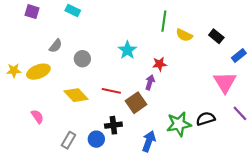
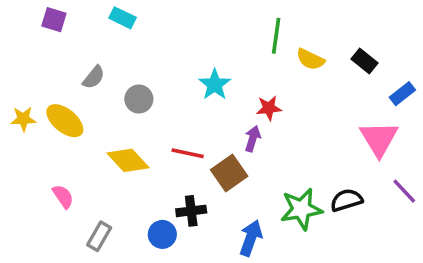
yellow ellipse: (38, 72) -> (65, 121), turned 60
gray rectangle: (68, 140) -> (99, 236), moved

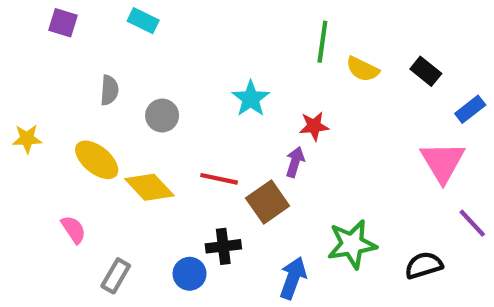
gray semicircle: (94, 77) -> (109, 90), turned -35
yellow ellipse: (65, 121) -> (97, 160), moved
black semicircle: (346, 200) -> (424, 265), moved

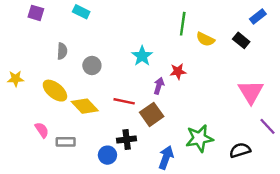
blue rectangle: (470, 109) -> (258, 17), moved
purple arrow: (295, 162) -> (159, 86), moved
gray rectangle: (116, 276) -> (66, 142), moved, turned 60

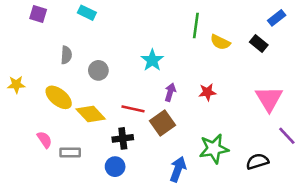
red star: (178, 71) -> (207, 92), moved
black cross: (127, 140) -> (123, 138), moved

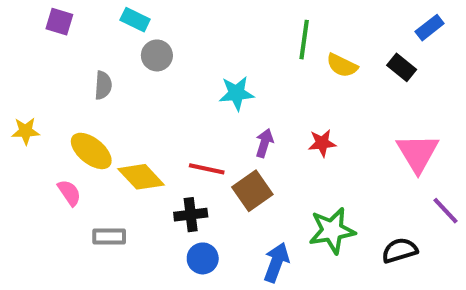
cyan star: (152, 60) -> (237, 93), turned 30
gray circle: (98, 70) -> (157, 55), moved
pink semicircle: (45, 140) -> (69, 193), moved
blue circle: (115, 167) -> (203, 258), moved

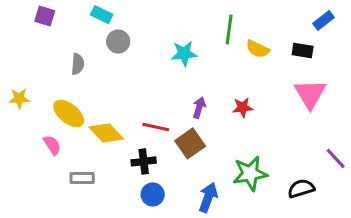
black rectangle: (402, 67) -> (303, 51), turned -30
cyan star: (237, 93) -> (184, 54), moved
pink triangle: (418, 153) -> (310, 94), moved

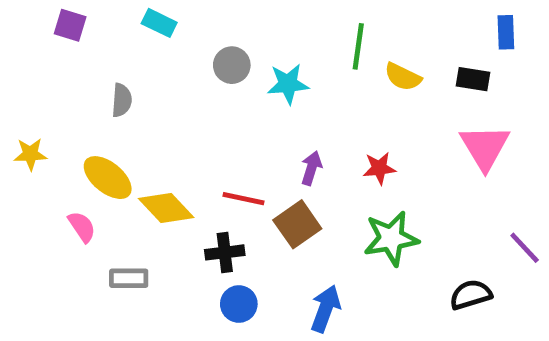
blue rectangle: (324, 21) -> (506, 32), turned -54
gray circle: (118, 42) -> (232, 65), moved
green star: (250, 173) -> (391, 238), moved

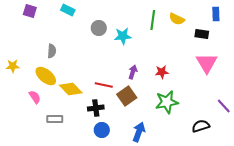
yellow semicircle: (403, 77) -> (177, 19), moved
gray semicircle: (122, 100) -> (52, 51), moved

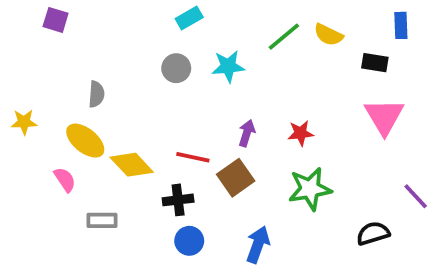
cyan rectangle: (68, 10) -> (189, 18), moved, turned -56
green line: (153, 20) -> (284, 37), turned 42
gray circle: (99, 28) -> (176, 68), moved

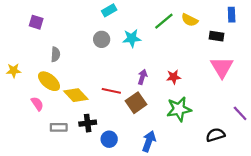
purple square: (56, 20) -> (36, 22), moved
black cross: (178, 200) -> (88, 123), moved

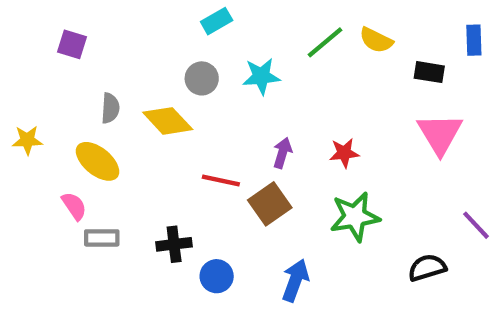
blue rectangle: (232, 15) -> (474, 40), moved
yellow diamond: (76, 95) -> (168, 121), moved
gray rectangle: (59, 127) -> (102, 238), moved

